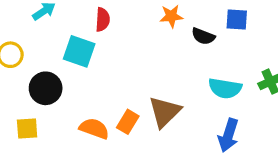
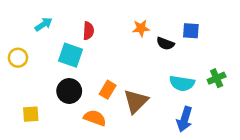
black circle: (46, 88) -> (69, 91), moved
orange rectangle: (128, 122) -> (108, 90), moved
orange semicircle: (94, 129) -> (95, 118), moved

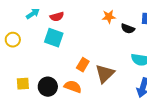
red semicircle: (88, 31) -> (57, 17), moved, turned 72
black circle: (69, 91) -> (48, 87), moved

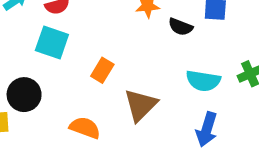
orange rectangle: (83, 65) -> (102, 70), moved
black circle: (48, 87) -> (24, 95), moved

